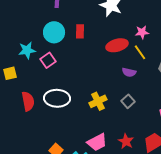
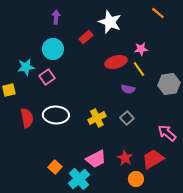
red rectangle: (80, 31) -> (86, 37), moved, turned 48

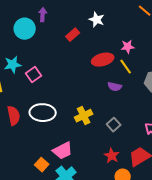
white star: (110, 22) -> (97, 20), size x0.7
cyan circle: (53, 49) -> (25, 29), moved
gray square: (127, 118) -> (114, 125), moved
pink trapezoid: (96, 159) -> (63, 151), moved

